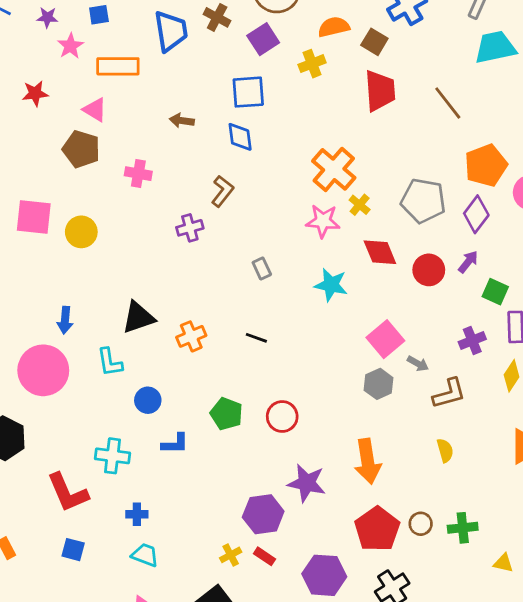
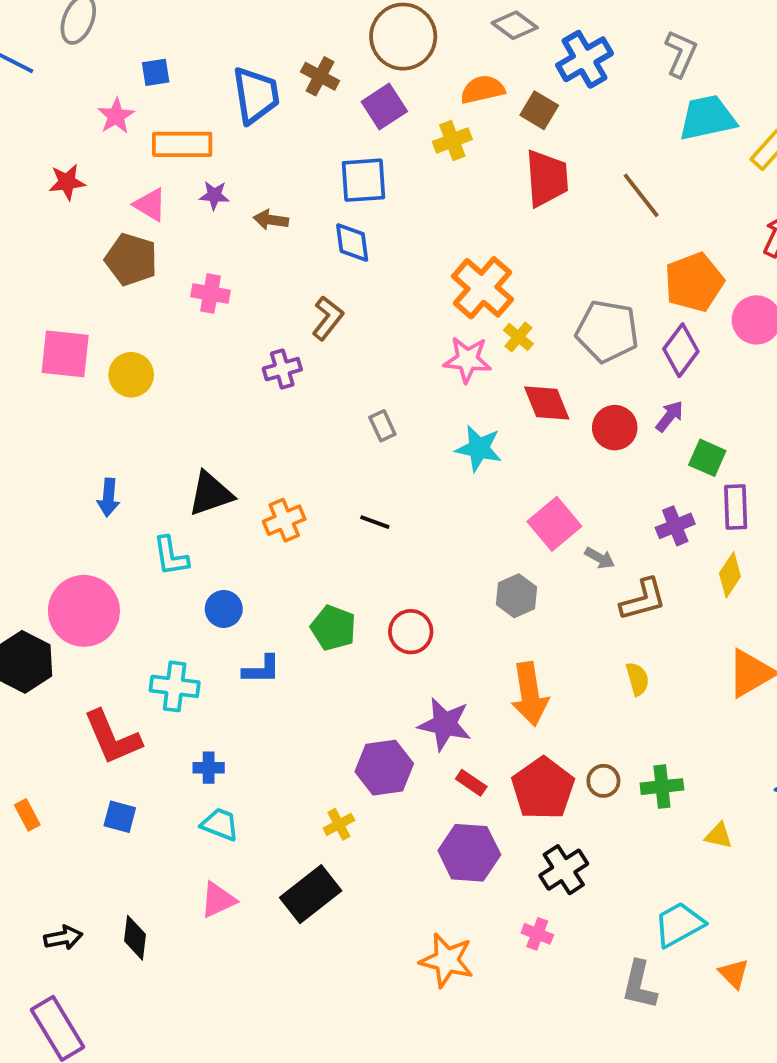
purple star: (47, 17) -> (214, 195), moved
pink circle: (43, 370) -> (84, 611), moved
gray hexagon: (379, 384) -> (517, 596), moved
red rectangle: (265, 556) -> (471, 783), moved

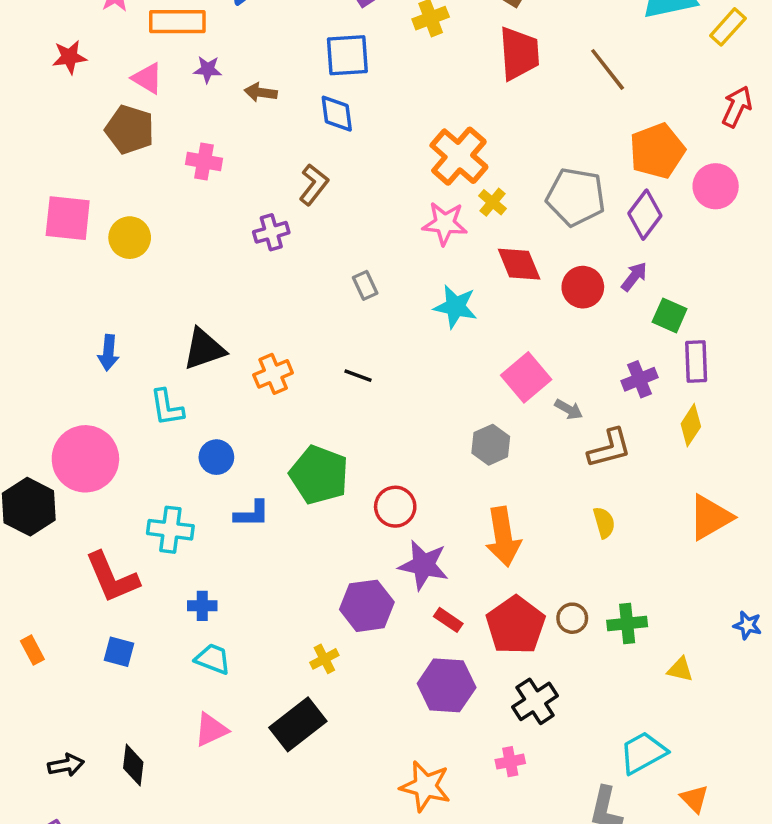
green pentagon: (333, 628) -> (319, 475), size x1.4
red circle: (411, 632) -> (395, 507), moved
pink cross: (537, 934) -> (510, 762), turned -32

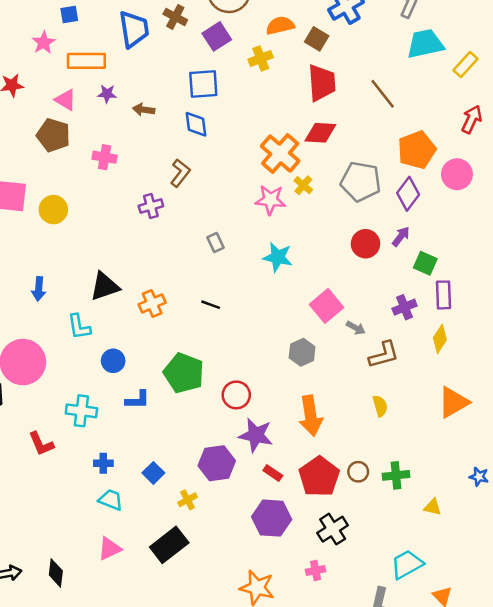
red diamond: (519, 264) -> (320, 133), moved, turned -64
red L-shape: (112, 577) -> (41, 444), size x0.7
blue square: (119, 652) -> (153, 473), moved, turned 30

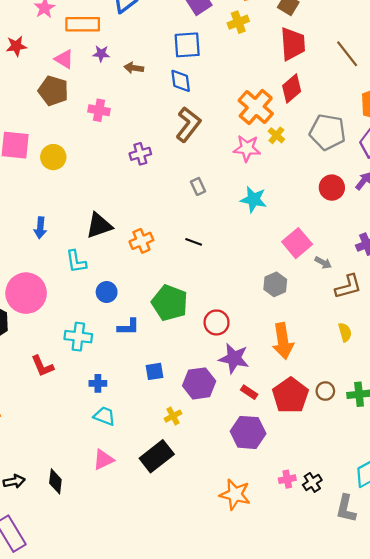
red diamond: (320, 133) -> (292, 89), turned -44
brown L-shape: (180, 173) -> (188, 124), moved, size x1.4
blue square: (153, 473) -> (154, 371), moved, turned 36
black cross: (333, 529) -> (312, 482), moved, size x0.7

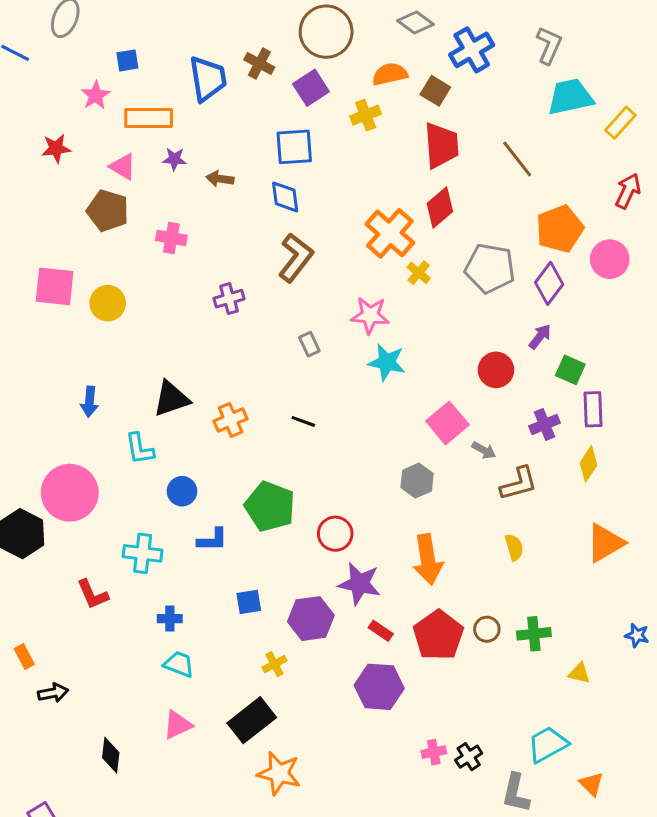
pink star: (247, 148) -> (370, 315), moved
red circle: (332, 188) -> (496, 370), moved
black arrow: (14, 481) -> (53, 693), moved
orange star: (235, 494) -> (279, 773), moved

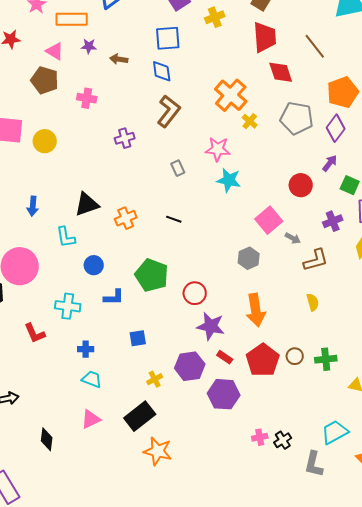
red diamond: (440, 208) -> (281, 72), moved, turned -68
purple hexagon: (311, 619) -> (190, 366), moved

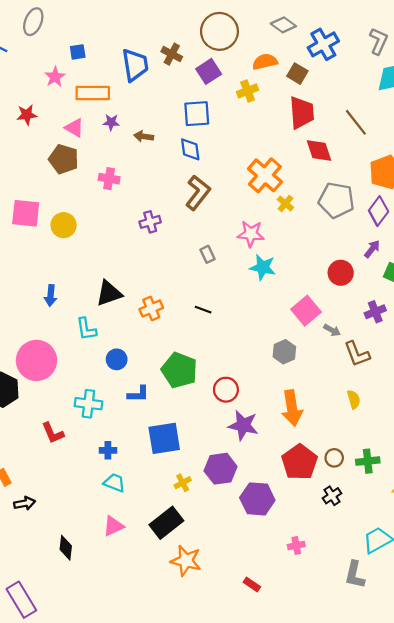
brown L-shape: (316, 260) -> (357, 354), turned 84
blue square: (138, 338) -> (164, 438), size x1.8
red rectangle: (225, 357) -> (252, 584), moved
black cross: (283, 440) -> (332, 496), moved

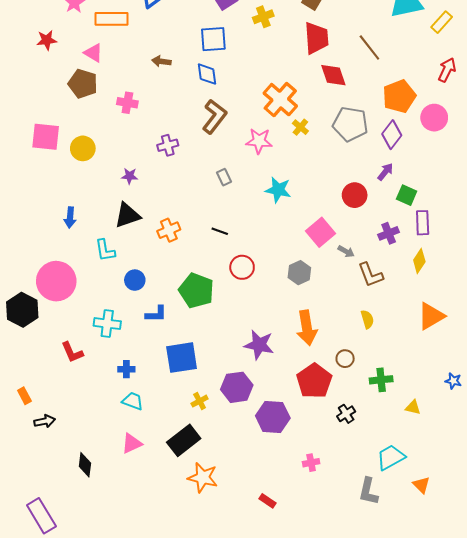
purple star: (111, 122) -> (130, 176), moved
pink star: (251, 234) -> (259, 141), moved
red circle: (226, 390) -> (242, 267), moved
brown circle: (334, 458) -> (345, 359), moved

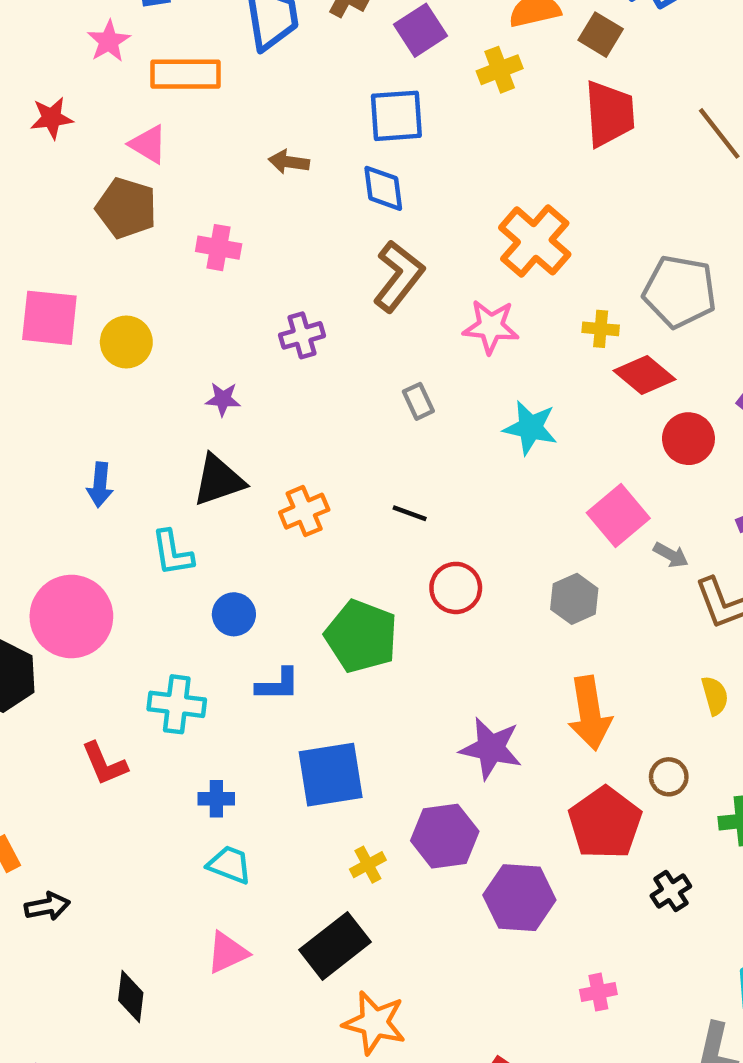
red diamond: (333, 75) -> (645, 375), moved, turned -32
yellow cross: (300, 127) -> (601, 329), moved, turned -35

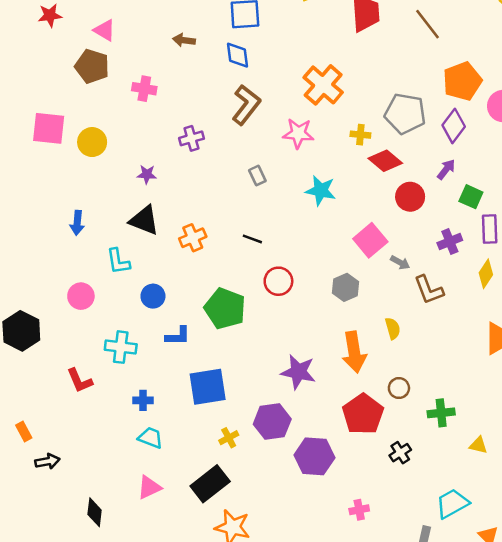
black triangle: (219, 480) -> (144, 220), turned 40
pink circle: (71, 617) -> (81, 296), moved, size x0.6
yellow semicircle: (715, 696) -> (393, 328), moved

